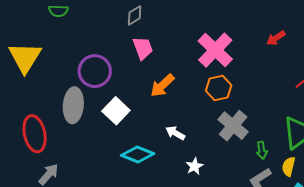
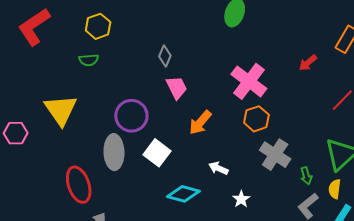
gray diamond: (135, 15) -> (165, 56), turned -30

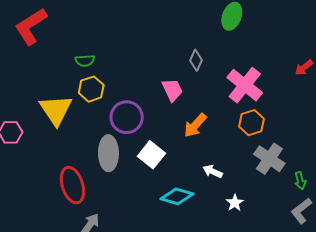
yellow hexagon: (98, 26) -> (91, 89), moved
gray diamond: (165, 56) -> (196, 60), moved

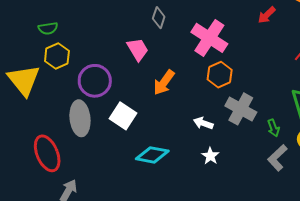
white arrow: (213, 171) -> (203, 123), moved

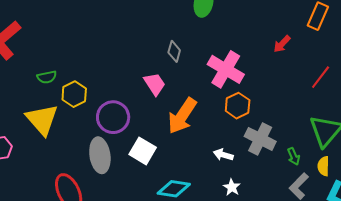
green semicircle: (48, 28) -> (47, 77), moved
orange arrow: (164, 82) -> (182, 116), size x1.4

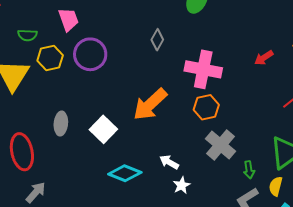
pink cross: (226, 69) -> (203, 69), turned -33
pink trapezoid: (155, 84) -> (68, 19), moved
purple circle: (113, 117) -> (90, 54), moved
gray ellipse: (100, 155) -> (61, 124), size x0.7
white arrow: (223, 155) -> (169, 162), moved

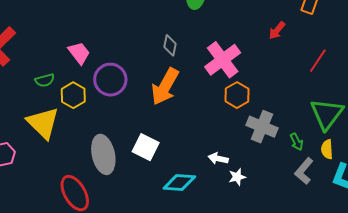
pink cross: (203, 69) -> (223, 60), turned -30
orange arrow: (150, 104) -> (165, 87), moved
gray ellipse: (61, 124) -> (103, 154), size x1.6
white star: (182, 185) -> (237, 177), turned 30

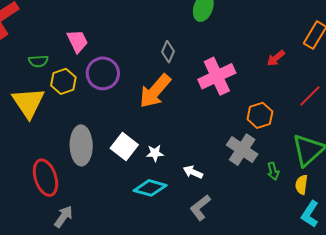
orange hexagon: (237, 95) -> (260, 115), moved
gray L-shape: (304, 171) -> (200, 208), moved
white star: (237, 177) -> (155, 153), moved

